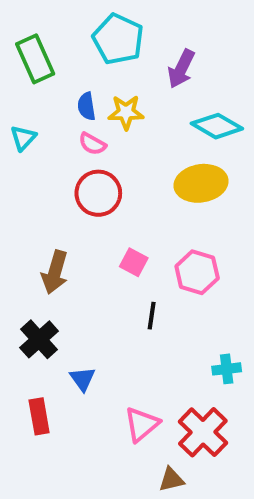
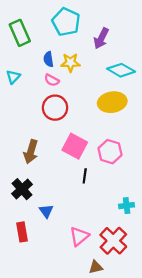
pink square: (134, 262) -> (75, 146), size x1.6

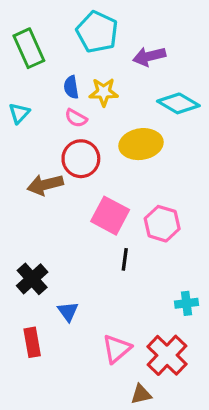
purple arrow: (101, 38) -> (149, 56), turned 50
yellow ellipse: (112, 102) -> (141, 144), moved
brown arrow: (31, 152) -> (45, 185), moved, turned 60

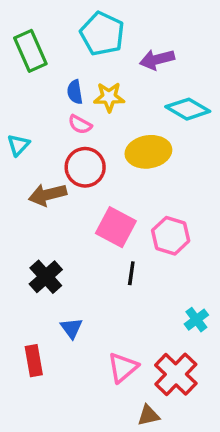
cyan triangle: (19, 113) -> (18, 145), moved
black cross: (32, 279) -> (46, 277), moved
cyan cross: (186, 303) -> (196, 320), turned -30

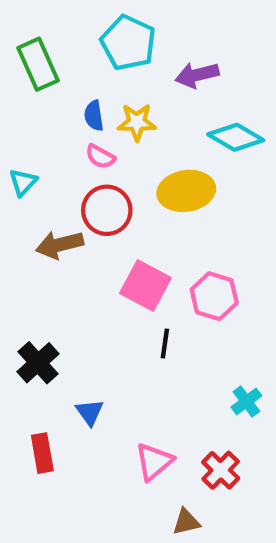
black cross: (46, 277) -> (38, 363), moved
red cross: (176, 374) -> (221, 470), size x0.7

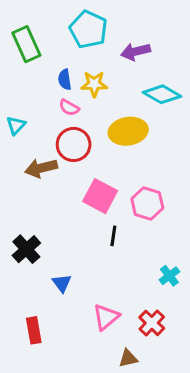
red rectangle: (42, 453) -> (34, 330), moved

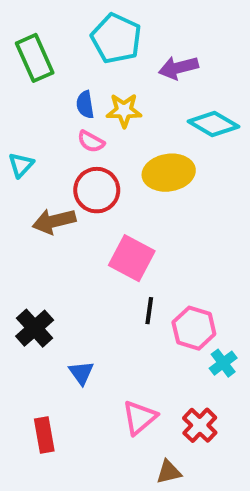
pink hexagon: (147, 203) -> (194, 328), moved

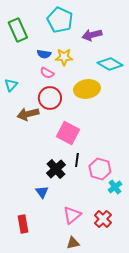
blue semicircle: (85, 105) -> (44, 54), turned -72
black cross: (35, 328) -> (56, 169), moved
brown triangle: (169, 472) -> (73, 243), moved

